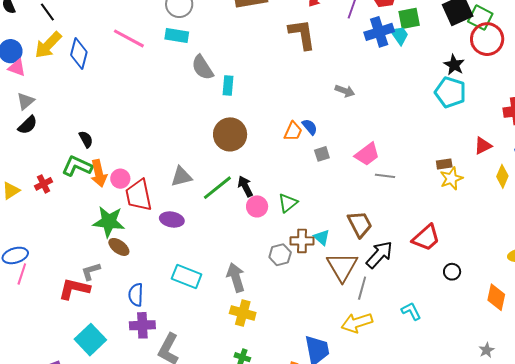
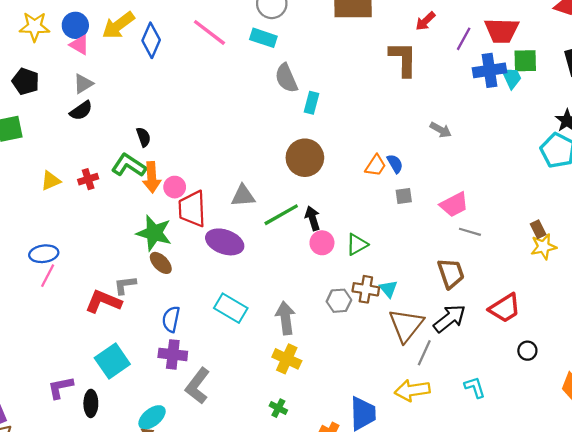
brown rectangle: (444, 164) -> (538, 229), turned 63
purple ellipse: (172, 220) -> (225, 242), size x1.4
brown trapezoid: (360, 224) -> (451, 273), moved

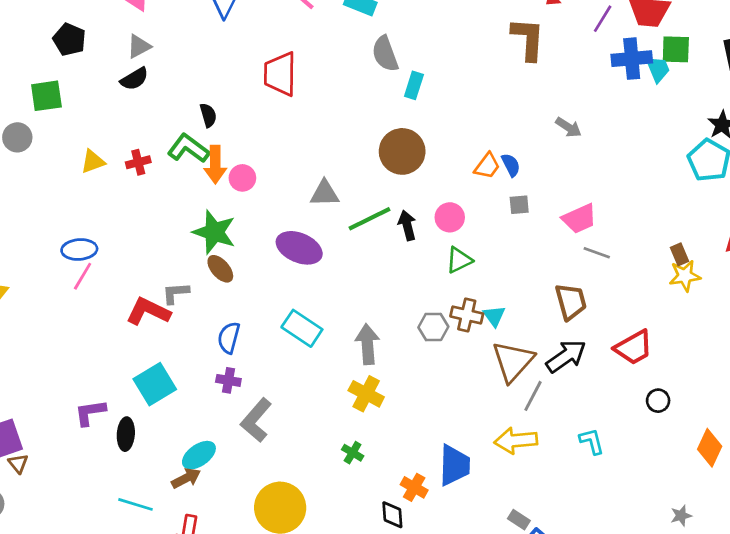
red trapezoid: (192, 209) -> (280, 74), moved
pink circle: (322, 243) -> (450, 217), moved
purple cross: (173, 354) -> (228, 380), size x0.7

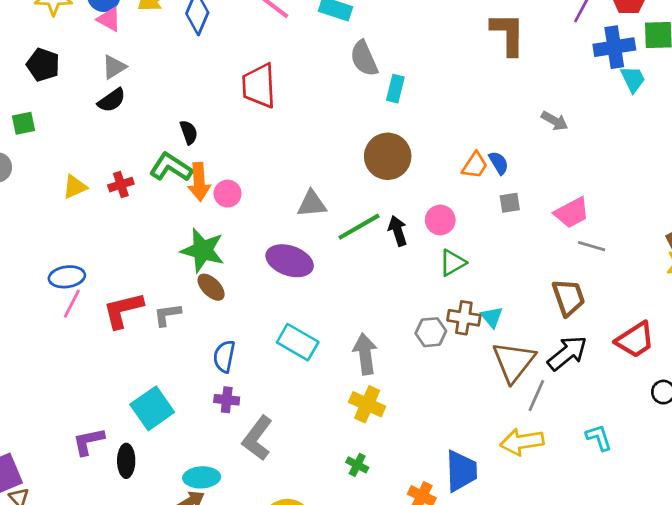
cyan trapezoid: (658, 69) -> (633, 79), moved
green square: (46, 96) -> (24, 123), size x0.7
red L-shape: (148, 311) -> (123, 310), moved, turned -36
cyan ellipse: (199, 455) -> (202, 477), turned 36

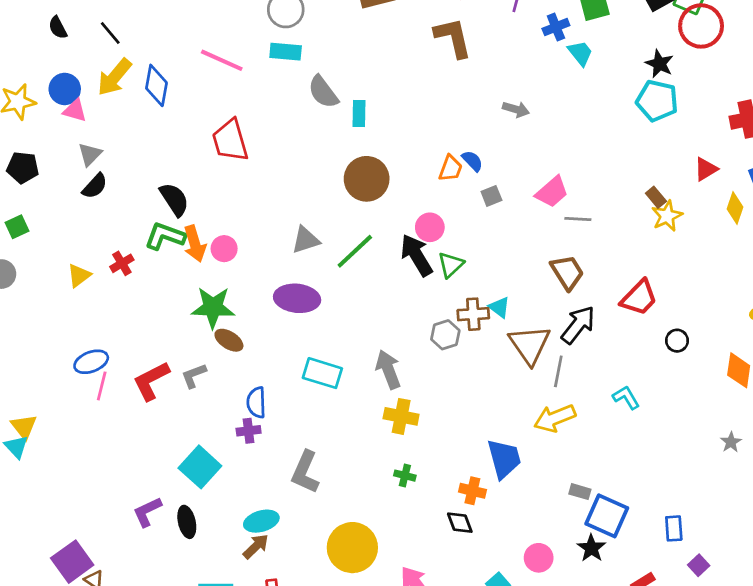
blue cross: (614, 47) -> (556, 27), size x0.7
black semicircle: (189, 132) -> (174, 199), size x1.5
black arrow: (398, 231) -> (417, 255), moved, size x1.5
purple cross: (227, 400) -> (249, 431), moved

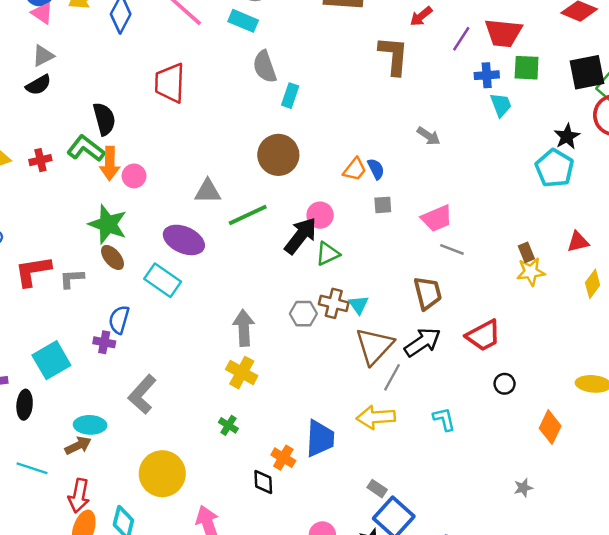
black arrow: (417, 255) -> (301, 236), turned 51
cyan rectangle: (322, 373) -> (163, 280), moved

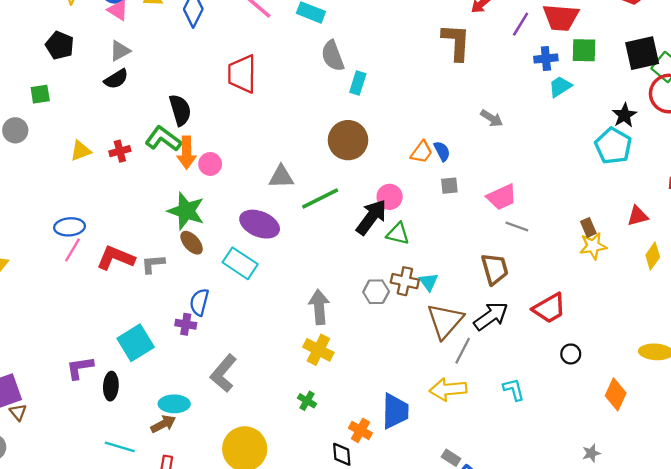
cyan trapezoid: (501, 105) -> (560, 87), turned -100
green triangle: (328, 254) -> (398, 234), turned 40
red L-shape: (33, 271) -> (116, 258), turned 33

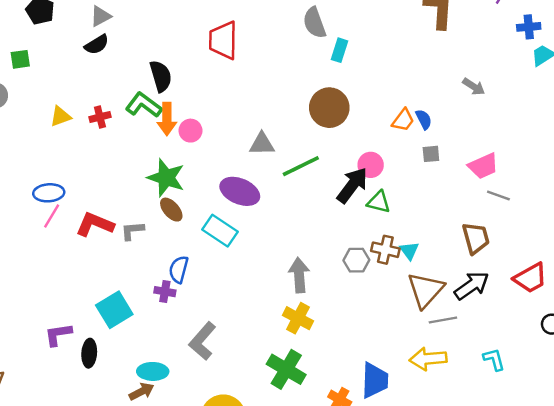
gray line: (463, 351) -> (443, 320), turned 52
green cross: (307, 401) -> (286, 369), size x2.0

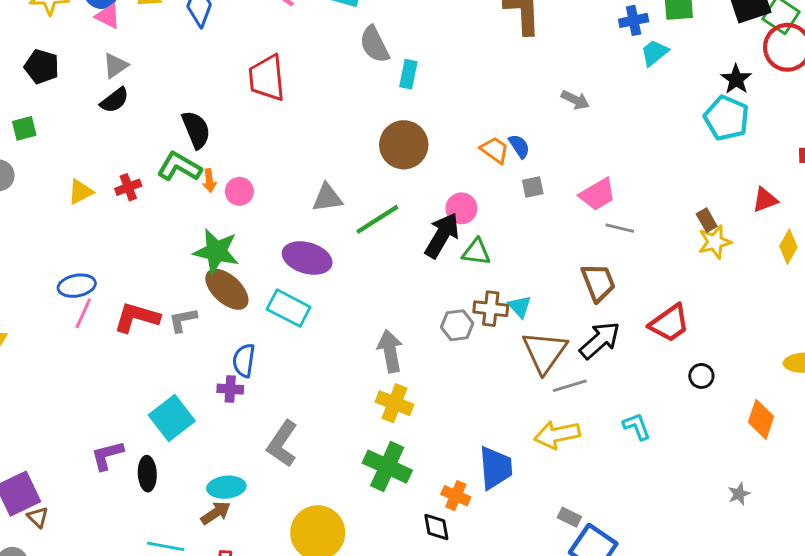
orange arrow: (167, 119) -> (209, 181), size x0.6
orange trapezoid: (403, 120) -> (495, 150), turned -85
brown ellipse: (171, 210) -> (227, 289), size x1.5

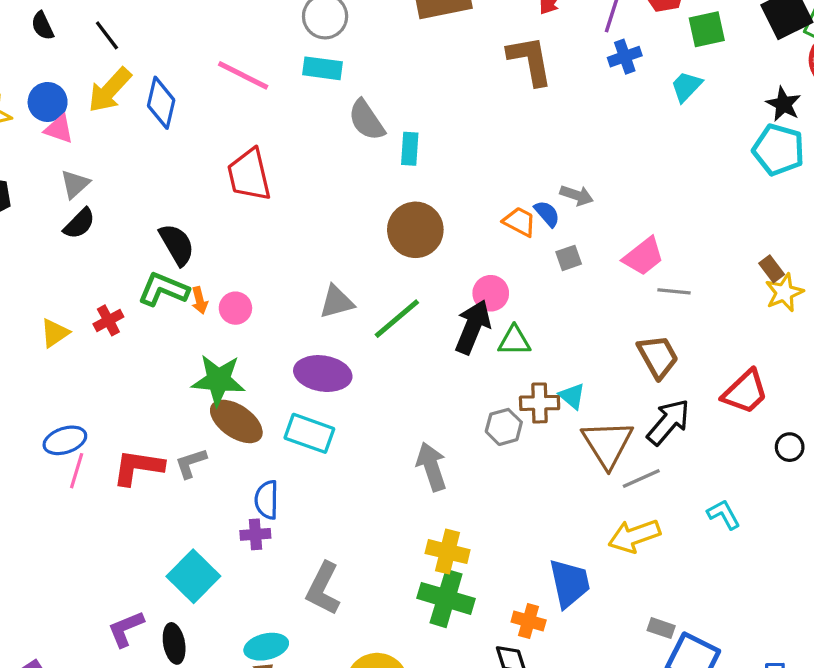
blue cross: (634, 20) -> (625, 57), moved
gray arrow: (575, 100) -> (577, 195), moved
yellow cross: (395, 403) -> (448, 552), moved

